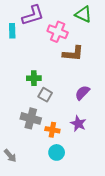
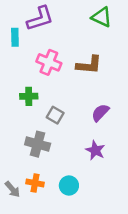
pink cross: (58, 32) -> (49, 62), moved
green cross: (34, 78) -> (29, 96), moved
orange cross: (52, 130) -> (35, 183), moved

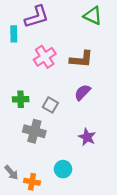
pink cross: (49, 62) -> (45, 57), turned 35
green cross: (29, 96) -> (21, 99), moved
purple semicircle: (100, 113) -> (82, 92), moved
orange cross: (35, 183) -> (32, 182), moved

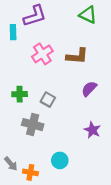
purple semicircle: (82, 92) -> (89, 89), moved
purple star: (87, 137) -> (92, 130), moved

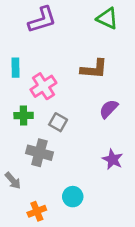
cyan rectangle: (13, 32) -> (16, 68), moved
pink cross: (42, 54) -> (43, 86), moved
gray arrow: (11, 164) -> (13, 181), moved
orange cross: (30, 172) -> (37, 211), turned -32

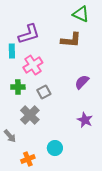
purple L-shape: (42, 20) -> (29, 34), moved
brown L-shape: (94, 69) -> (71, 40), moved
gray square: (58, 122) -> (44, 92), turned 32
gray cross: (39, 153) -> (30, 115), turned 30

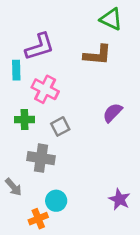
pink cross: (33, 65) -> (45, 89), turned -30
gray cross: (30, 115) -> (41, 158), turned -36
purple star: (85, 120) -> (119, 199), moved
cyan circle: (55, 148) -> (56, 201), moved

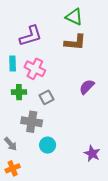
green triangle: (111, 19) -> (74, 17), moved
cyan rectangle: (16, 70) -> (13, 63), moved
cyan circle: (56, 201) -> (48, 145), moved
orange cross: (38, 219) -> (13, 168), moved

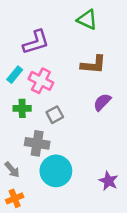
brown L-shape: (75, 42) -> (93, 65), moved
cyan rectangle: (13, 63) -> (15, 75), turned 40
cyan circle: (48, 145) -> (56, 171), size x1.6

